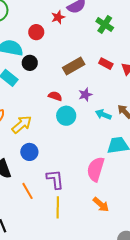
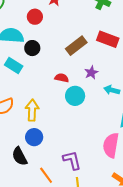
red rectangle: (106, 64) -> (108, 39), size x1.5
yellow arrow: (22, 125) -> (32, 110), turned -40
blue circle: (29, 152) -> (34, 137), moved

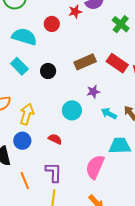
black circle: (32, 48) -> (48, 71), moved
red semicircle: (62, 78) -> (55, 139), moved

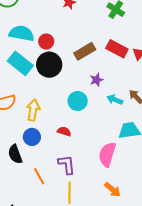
red circle: (52, 24) -> (46, 42), moved
cyan rectangle: (19, 66) -> (20, 63), size x1.4
black circle: (48, 71) -> (49, 65), size x1.6

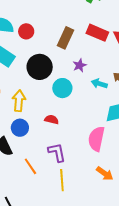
brown rectangle: (85, 51) -> (65, 38), turned -30
black circle: (49, 65) -> (40, 67), moved

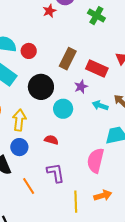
red rectangle: (97, 33) -> (97, 69), moved
orange arrow: (105, 173) -> (103, 195), turned -54
yellow line: (62, 180) -> (76, 202), moved

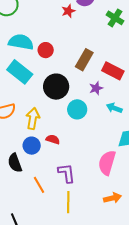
red semicircle: (51, 140) -> (53, 139), moved
yellow line: (76, 202) -> (68, 202), moved

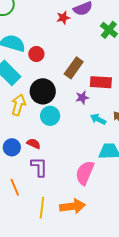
red rectangle: (113, 71) -> (101, 82), turned -30
cyan circle: (77, 109) -> (50, 116), moved
yellow arrow: (33, 119) -> (18, 105), moved
purple L-shape: (66, 173) -> (39, 167), moved
orange arrow: (112, 198) -> (73, 206), moved, size x1.4

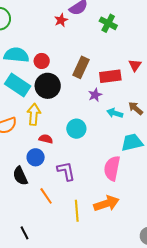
black circle: (43, 91) -> (48, 86), moved
cyan circle: (50, 116) -> (76, 129), moved
red semicircle: (34, 144) -> (46, 139), moved

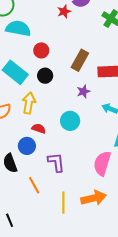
cyan semicircle: (16, 55) -> (18, 28), moved
black circle: (48, 86) -> (45, 76), size x0.6
purple star: (95, 95) -> (83, 91), moved

